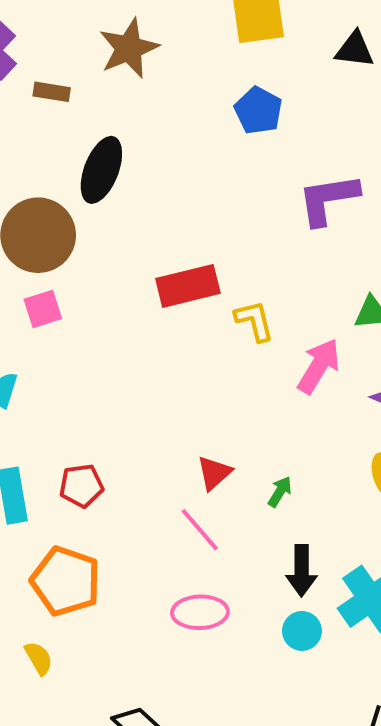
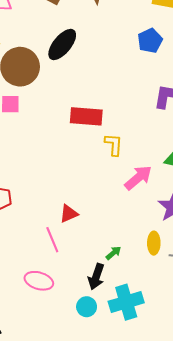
green arrow: (280, 492) -> (113, 253), moved

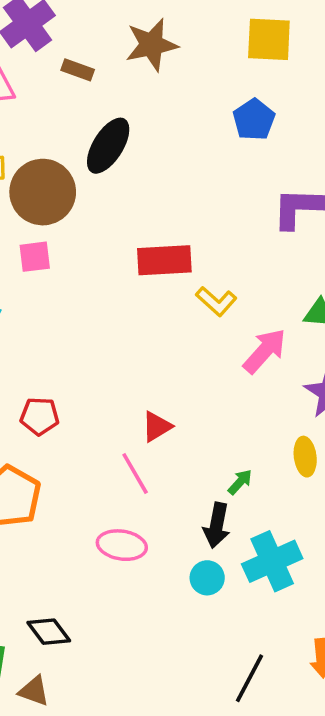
yellow L-shape: (114, 145) -> (216, 301), turned 135

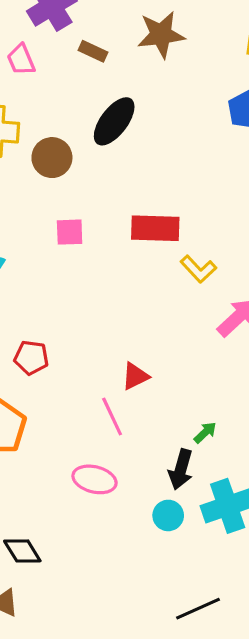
brown circle: (43, 192) -> (52, 158), size x0.7
pink square: (35, 257) -> (70, 232), moved
black line: (250, 678) -> (198, 609), turned 33

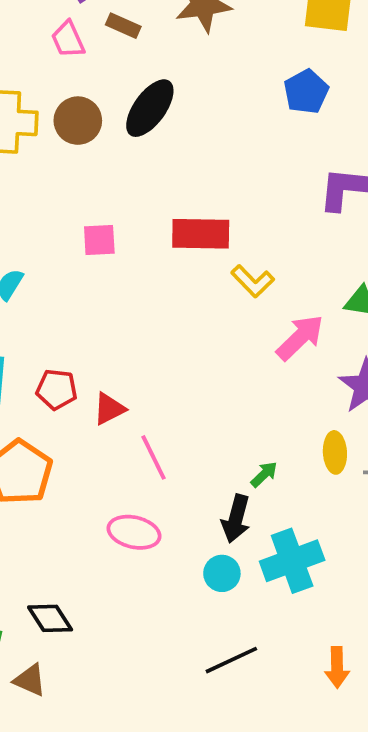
pink trapezoid: (21, 60) -> (68, 39), moved
brown circle: (52, 158) -> (78, 121), moved
red triangle: (135, 376) -> (109, 409), moved
black line: (198, 609) -> (231, 660), moved

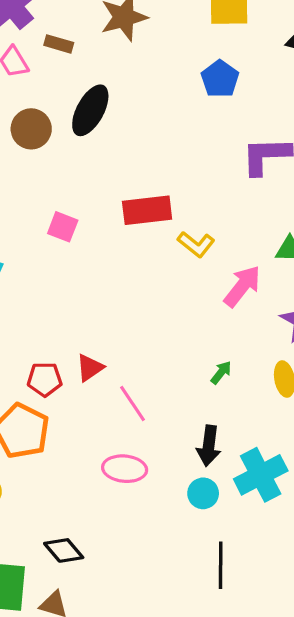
pink square: (99, 240) -> (63, 227), turned 32
red pentagon: (57, 389) -> (45, 379), moved
green arrow: (264, 474) -> (221, 373), moved
black line: (231, 660) -> (221, 565), turned -57

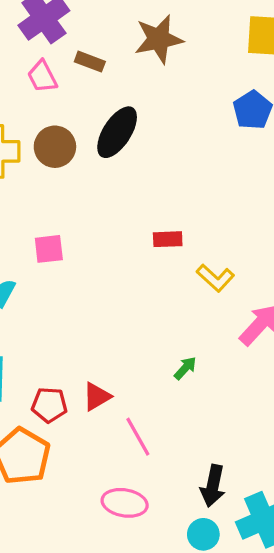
red rectangle: (147, 210) -> (168, 239), size x0.6
pink square: (63, 227) -> (49, 249), moved, turned -32
green arrow: (221, 373) -> (185, 368), moved

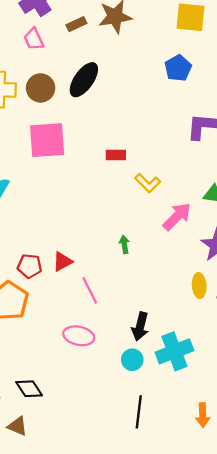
brown rectangle: (90, 62) -> (76, 24), moved, turned -48
pink square: (49, 249) -> (47, 140), moved, size x1.8
green arrow: (185, 368) -> (124, 244), turned -54

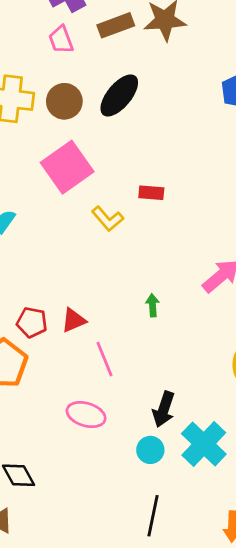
brown rectangle: (76, 24) -> (116, 25), size x1.4
pink square: (47, 140) -> (67, 167), turned -36
yellow L-shape: (148, 183) -> (107, 219), moved
cyan cross: (174, 351) -> (204, 444), turned -30

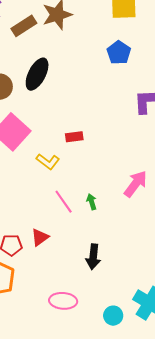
green arrow: (153, 305) -> (92, 202), moved
pink line: (105, 359) -> (64, 202), moved
black arrow: (164, 409) -> (93, 257), moved

